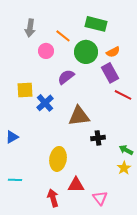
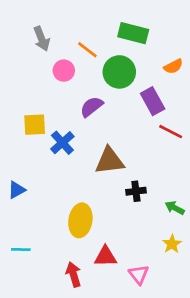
gray arrow: (30, 28) -> (42, 39), turned -30
orange semicircle: (113, 52) -> (173, 66), moved
yellow star: (124, 168) -> (172, 244), moved

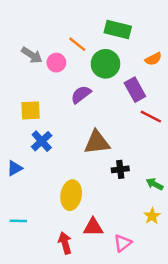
gray arrow: (42, 39) -> (32, 55), moved, turned -35
blue cross: (62, 143) -> (42, 141), moved
pink triangle: (139, 274) -> (123, 243), turned 30

